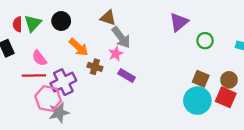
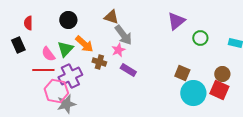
green triangle: (33, 23) -> (65, 49), moved
brown square: (201, 79) -> (182, 73), moved

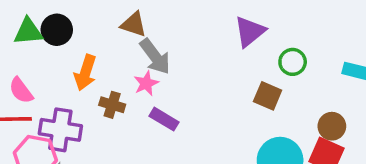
orange arrow: (84, 44) -> (85, 73), turned 66
green triangle: (65, 49) -> (28, 32), moved, turned 42
brown square: (182, 73) -> (268, 96), moved
purple cross: (70, 76) -> (60, 130), turned 35

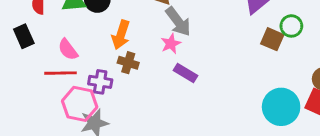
brown square: (268, 96) -> (272, 39), moved
brown cross: (112, 105) -> (128, 63), moved
purple cross: (60, 130) -> (100, 82), size x0.7

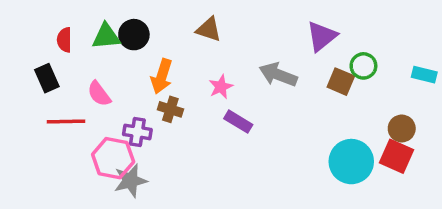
gray arrow: (178, 22) -> (278, 75), moved, turned 148
red line: (61, 73) -> (66, 122), moved

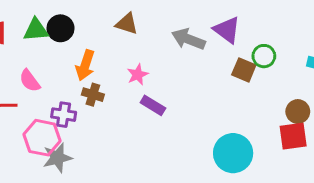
purple triangle: (322, 36) -> (227, 30), turned -44
gray arrow: (278, 75) -> (188, 39), moved
red square: (396, 156) -> (293, 136), turned -32
cyan circle: (351, 162) -> (233, 153), moved

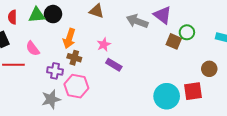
red square: (293, 136) -> (193, 91), moved
pink hexagon: (42, 138) -> (76, 86), moved

